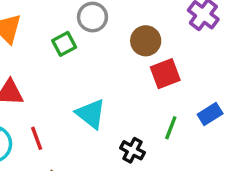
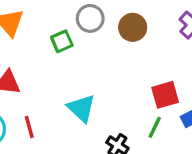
brown circle: (146, 41) -> (133, 27), moved
red square: (165, 74) -> (165, 95), moved

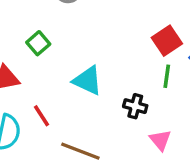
green square: (62, 41) -> (38, 43), moved

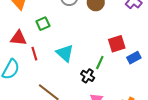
green line: (167, 76) -> (100, 63), moved
red line: (42, 116) -> (34, 54), moved

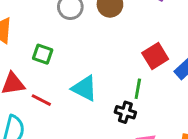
green square: (43, 24) -> (43, 54), turned -32
red line: (34, 54) -> (41, 100), turned -32

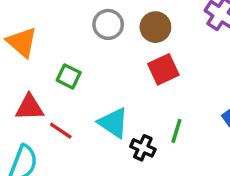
red square: (155, 56) -> (163, 69), moved
black cross: (125, 112) -> (143, 148), moved

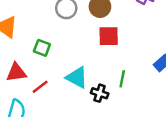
red square: (163, 69) -> (109, 36), turned 30
red line: (61, 131) -> (40, 87), turned -66

